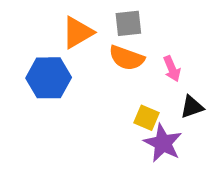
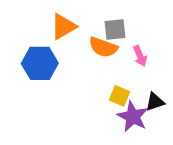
gray square: (128, 23) -> (115, 29), moved
black triangle: (192, 107) -> (155, 102), moved

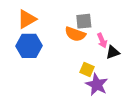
orange triangle: (63, 27) -> (27, 19), moved
black triangle: (155, 102) -> (113, 52), moved

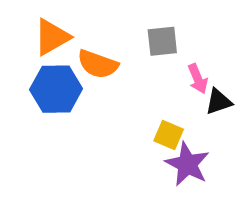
orange semicircle: (75, 34) -> (98, 64), moved

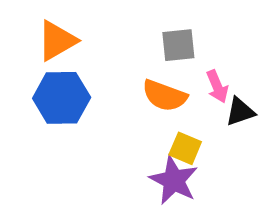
orange semicircle: (98, 64) -> (165, 96), moved
purple star: (187, 164) -> (174, 180), moved

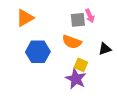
pink arrow: (217, 86) -> (90, 16), moved
blue hexagon: (62, 98) -> (38, 52), moved

